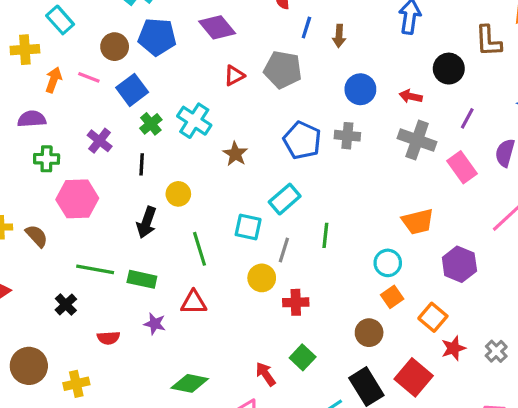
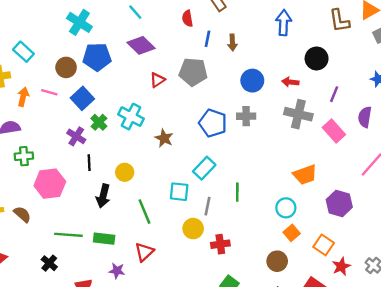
brown L-shape: (488, 41) -> (339, 21), moved
purple cross: (100, 141) -> (76, 136), moved
black line: (142, 164) -> (89, 163), moved
red triangle: (194, 302) -> (144, 252), turned -36

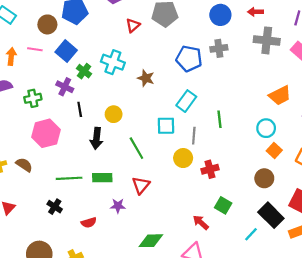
green cross: (24, 156) -> (33, 98), moved

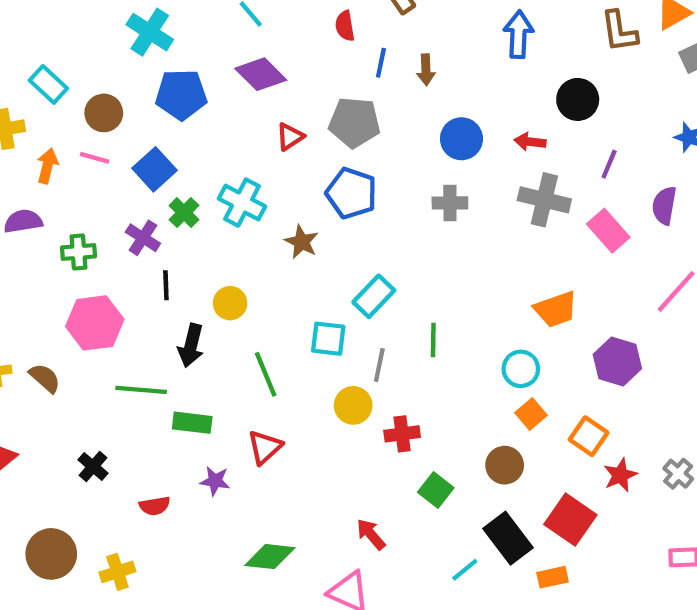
brown circle: (47, 24) -> (104, 113), moved
blue pentagon: (189, 59) -> (351, 193), moved
green line: (69, 178) -> (141, 390), moved
green square: (223, 205) -> (436, 490), moved

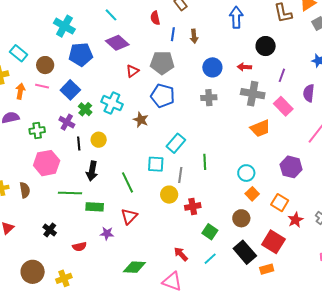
yellow circle: (230, 303) -> (99, 140), moved
orange trapezoid: (556, 309) -> (260, 128), moved
brown semicircle: (45, 378) -> (25, 190), turned 42
cyan line: (465, 570) -> (210, 259), moved

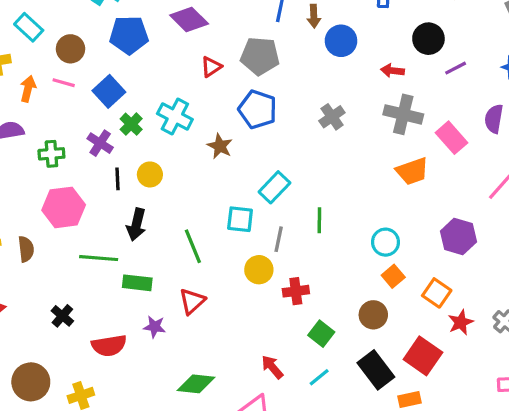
blue circle: (212, 67) -> (341, 41), moved
purple line: (282, 75) -> (456, 68), moved, turned 40
gray cross: (209, 98) -> (332, 117), turned -35
red semicircle: (79, 247) -> (109, 346), size x1.5

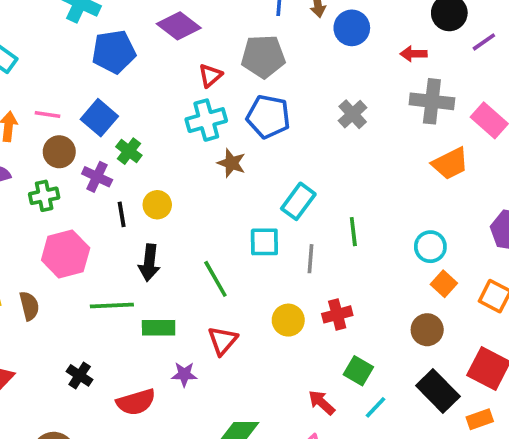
brown circle: (71, 49) -> (59, 152), moved
cyan cross: (175, 116) -> (206, 120), moved, turned -36
yellow circle: (259, 270) -> (288, 320), moved
green square: (321, 334) -> (358, 371), moved

